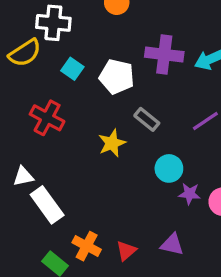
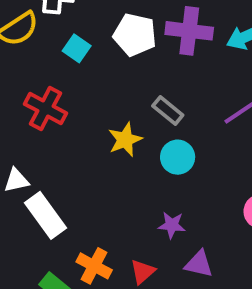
white pentagon: (117, 77) -> (135, 35), moved
cyan circle: (169, 168) -> (178, 157), moved
purple star: (190, 194) -> (172, 225), moved

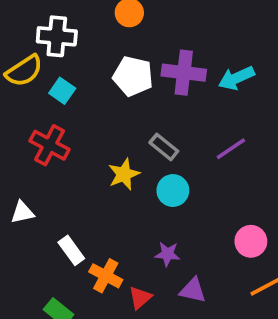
cyan square: (77, 48) -> (62, 91), moved
white rectangle: (45, 215) -> (71, 250), moved, size x0.7
orange cross: (94, 266) -> (106, 276), moved

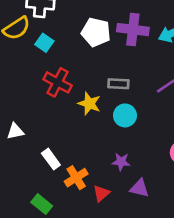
red cross: (50, 145) -> (58, 82), moved
gray rectangle: (164, 147) -> (118, 84), turned -36
yellow star: (124, 174) -> (89, 104), turned -30
orange cross: (106, 276) -> (76, 178), turned 30

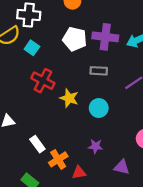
gray rectangle: (118, 84) -> (99, 71), moved
purple triangle: (140, 188) -> (122, 167), moved
red triangle: (101, 193) -> (79, 173), turned 32

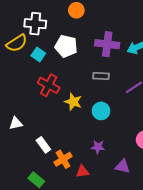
white pentagon: (75, 39) -> (66, 46), moved

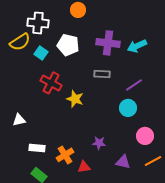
cyan circle: (101, 111) -> (128, 108), moved
white rectangle: (43, 145) -> (37, 148), moved, turned -49

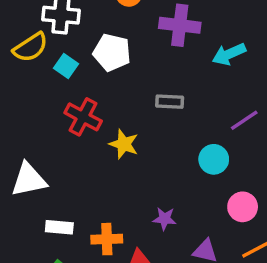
purple cross: (108, 43) -> (180, 25), moved
purple line: (134, 85) -> (244, 120), moved
white triangle: (19, 120) -> (29, 180), size x1.6
orange cross: (65, 155) -> (107, 239), turned 30

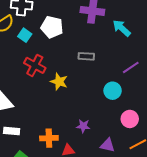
cyan arrow: (229, 54) -> (122, 28), turned 66
white rectangle: (59, 227) -> (12, 131), moved

